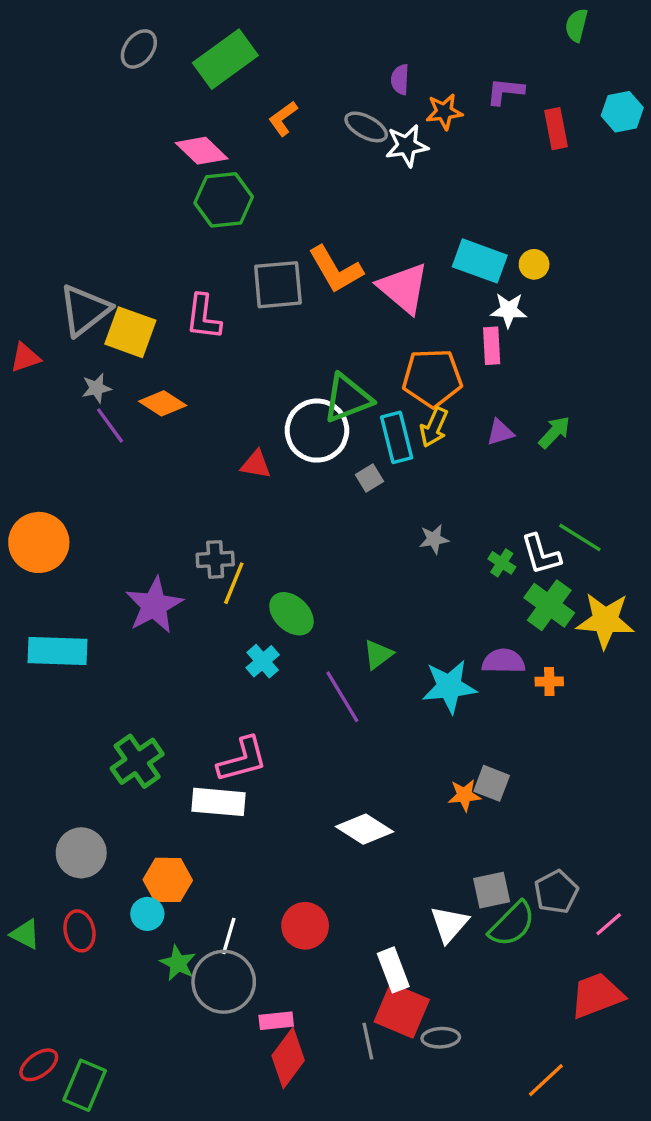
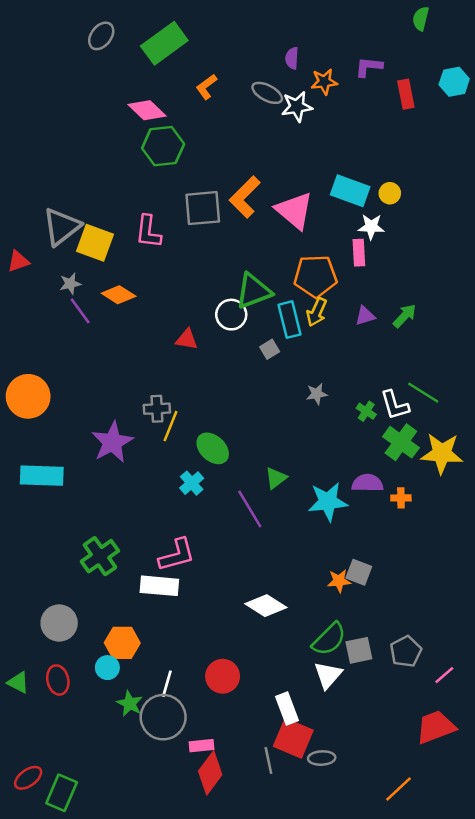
orange L-shape: (336, 269) -> (245, 197), turned 75
white circle: (317, 431) -> (231, 315), size x0.7
green semicircle: (512, 924) -> (329, 639), moved

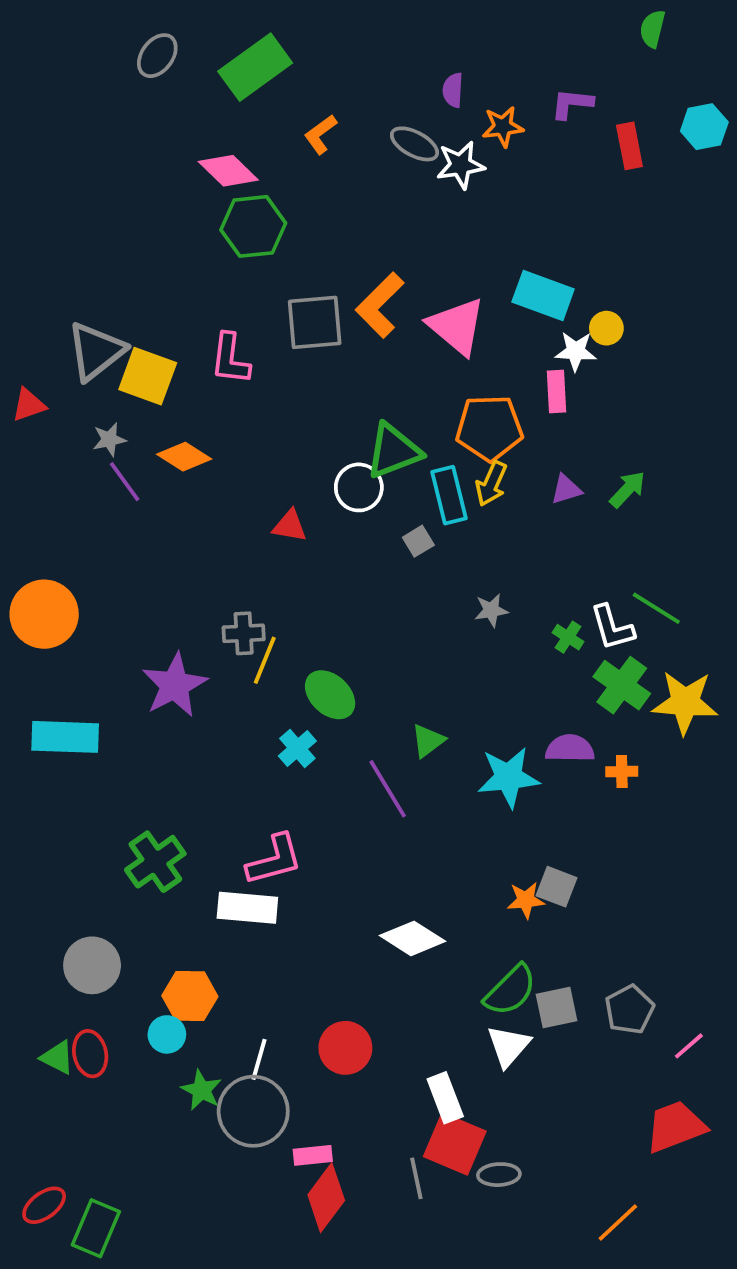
yellow circle: (390, 193) -> (606, 328), moved
green triangle: (18, 682) -> (57, 1057), moved

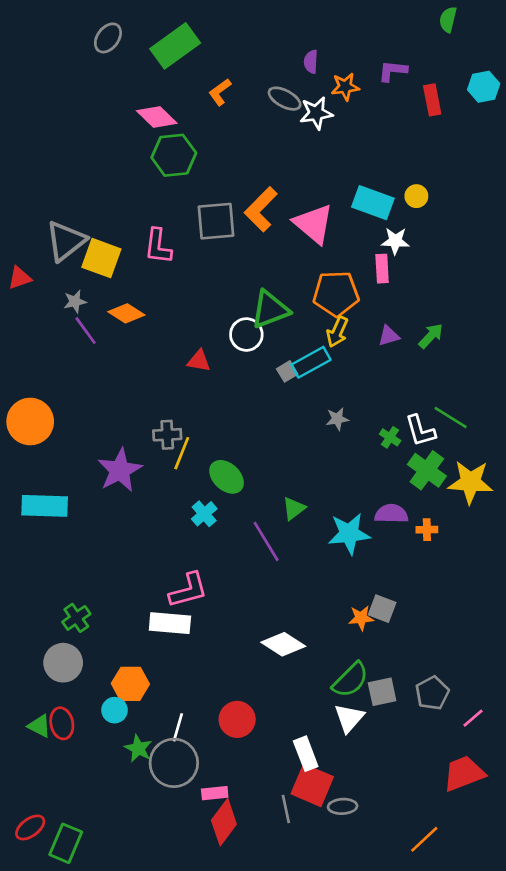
yellow circle: (606, 328) -> (416, 196), moved
cyan rectangle: (449, 495) -> (311, 362), moved, turned 75
green cross: (155, 862) -> (76, 618), moved, size x0.7

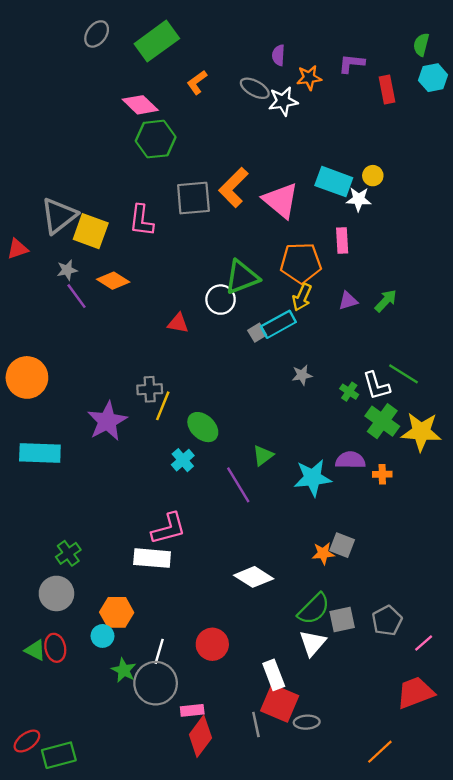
green semicircle: (448, 19) -> (421, 45), moved
white star: (395, 241) -> (359, 199), moved
green rectangle: (66, 843) -> (59, 755), turned 52

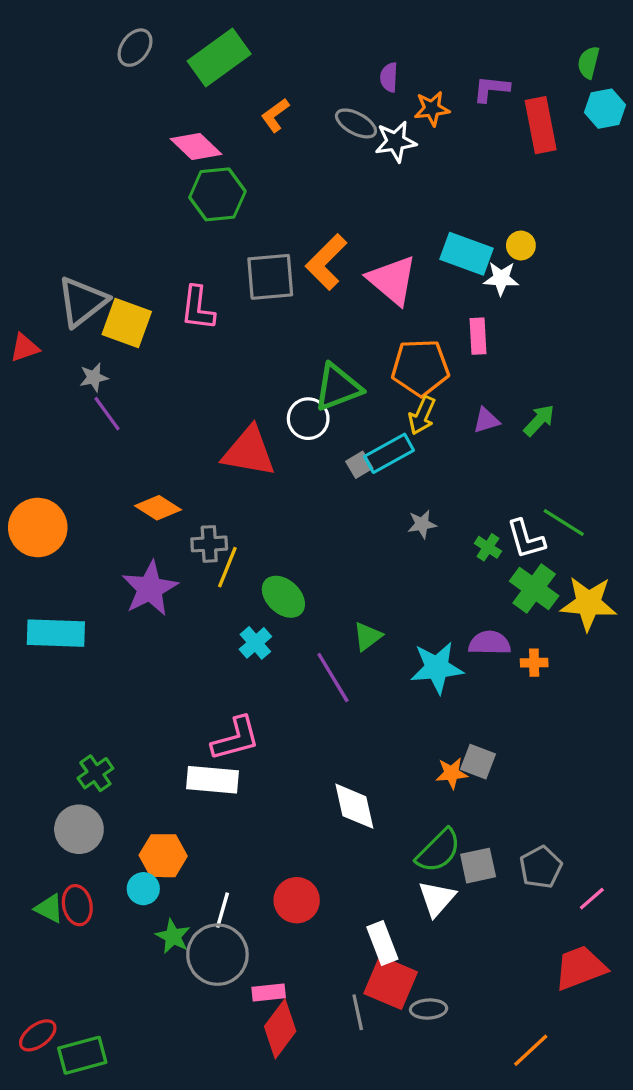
red rectangle: (387, 89) -> (541, 125), size x1.4
orange diamond: (113, 281) -> (158, 508), moved
red triangle: (178, 323) -> (249, 452), size x1.8
white diamond: (254, 577) -> (354, 806), turned 45

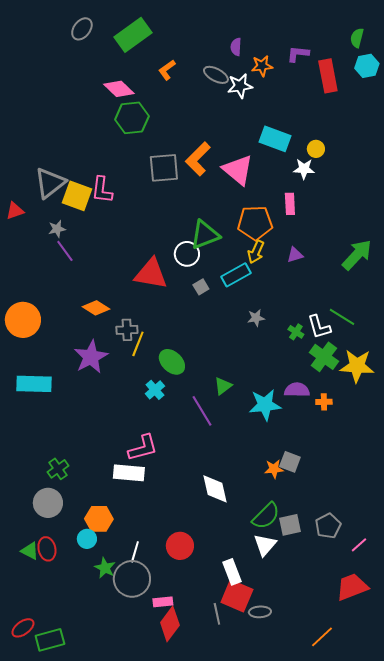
cyan rectangle: (466, 254) -> (275, 139), moved
pink L-shape: (198, 308) -> (102, 190), moved
green arrow: (539, 420) -> (357, 255), moved, size x1.6
gray square: (359, 465) -> (201, 287), moved

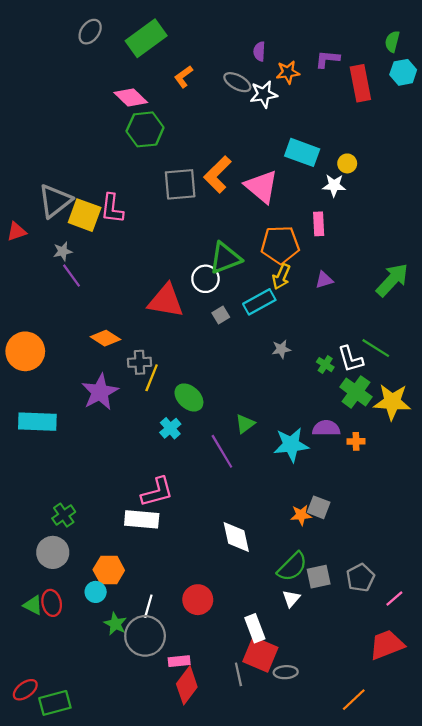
white triangle: (265, 545) -> (291, 599), size x0.7

